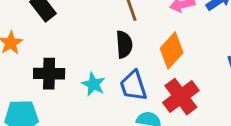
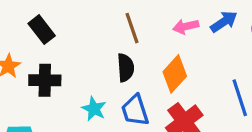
black cross: (49, 74) -> (45, 80), moved

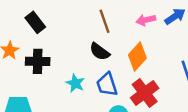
black semicircle: (126, 68) -> (100, 52), turned 130

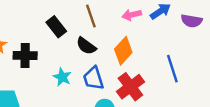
black rectangle: (35, 22) -> (56, 27), moved

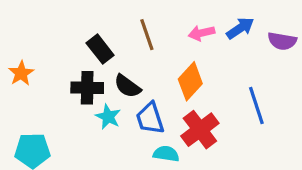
black semicircle: (86, 46) -> (127, 86), moved
black cross: (25, 56) -> (87, 88), moved

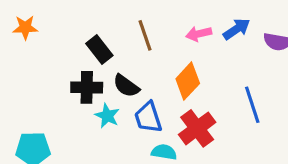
orange star: (21, 73) -> (25, 27), moved, turned 30

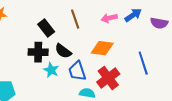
orange diamond: (188, 81) -> (102, 48), turned 55

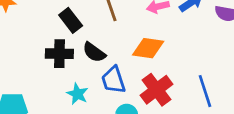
blue line: (143, 63) -> (205, 91), moved
cyan star: (51, 70) -> (77, 94), moved

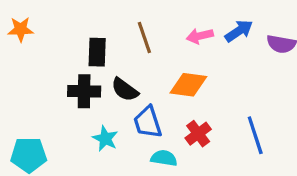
black rectangle: (71, 20) -> (97, 52), turned 40
red cross: (156, 90) -> (198, 134), size x0.7

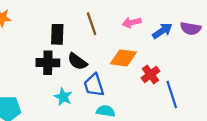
blue arrow: (239, 31) -> (162, 31), moved
red cross: (198, 134) -> (151, 74), moved

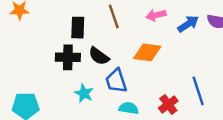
red cross: (151, 74) -> (168, 104), moved

